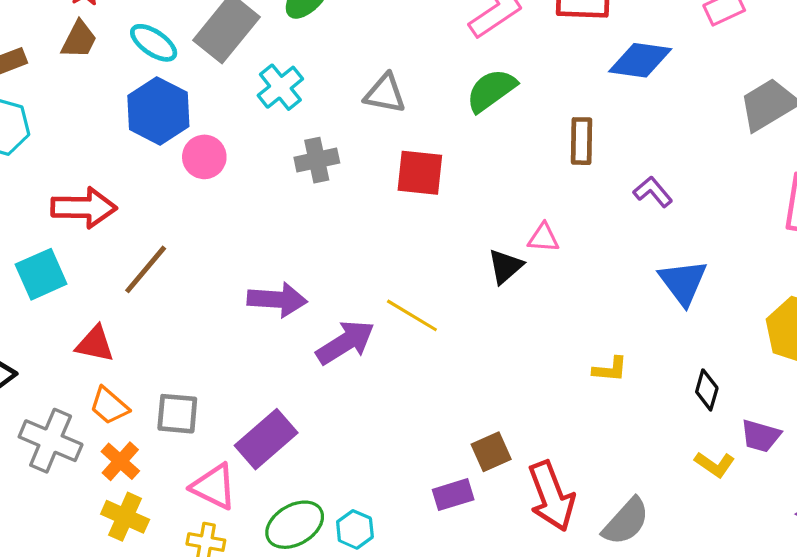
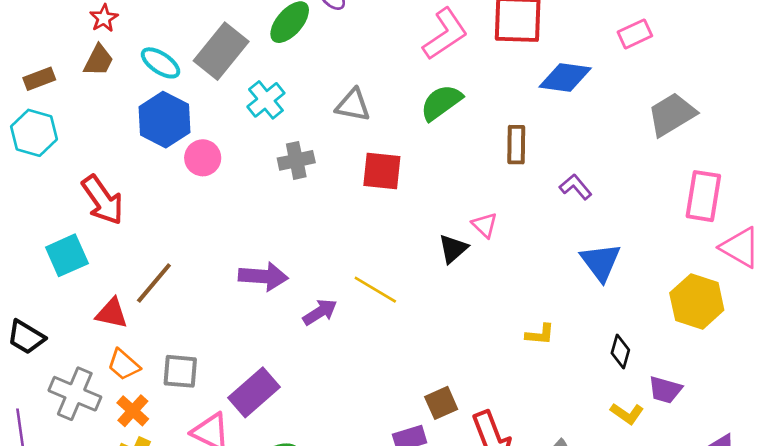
red arrow: (84, 208) -> (103, 200), turned 54
pink triangle: (544, 238) -> (485, 225), turned 40
brown line: (146, 269) -> (154, 283), moved
purple arrow: (345, 342) -> (320, 312), size x0.7

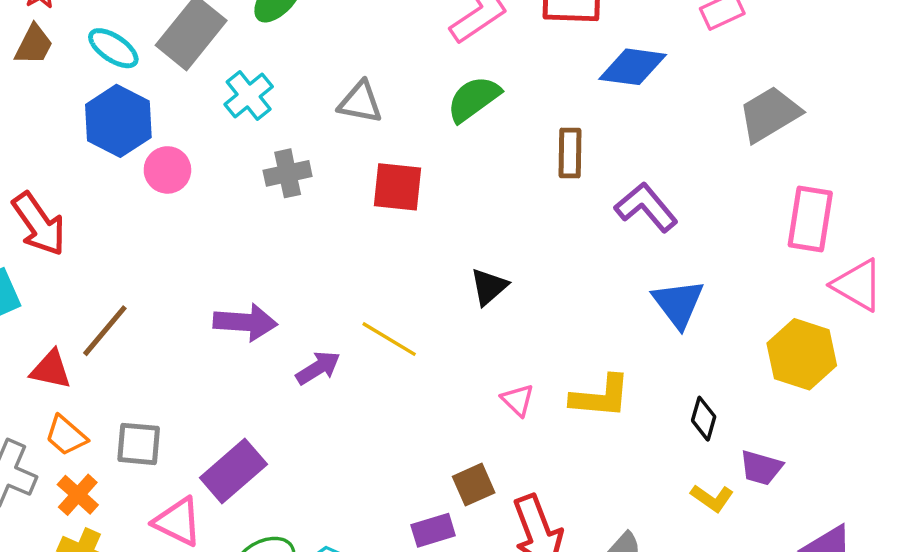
purple L-shape: (576, 187) -> (646, 207), size x1.5
pink triangle: (485, 225) -> (518, 400), moved
yellow L-shape: (540, 334) -> (600, 397), size x1.6

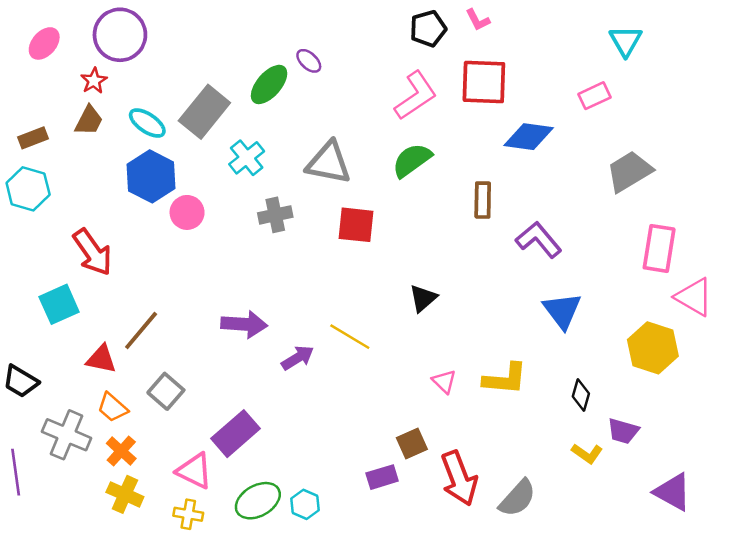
gray triangle: (360, 102) -> (329, 163), size x1.4
gray square: (139, 444) -> (166, 391), moved, turned 36

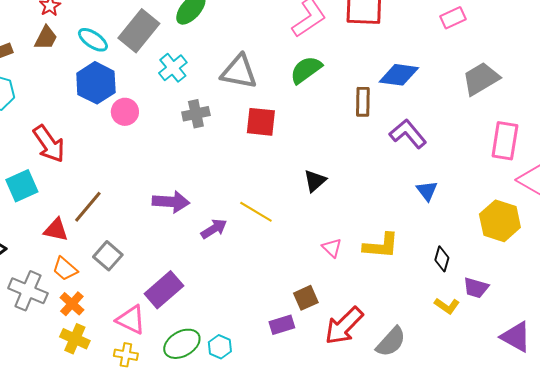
blue diamond: (529, 137) -> (399, 75), moved
blue triangle: (562, 311) -> (427, 191), size x0.7
red arrow: (459, 478) -> (344, 326), turned 66

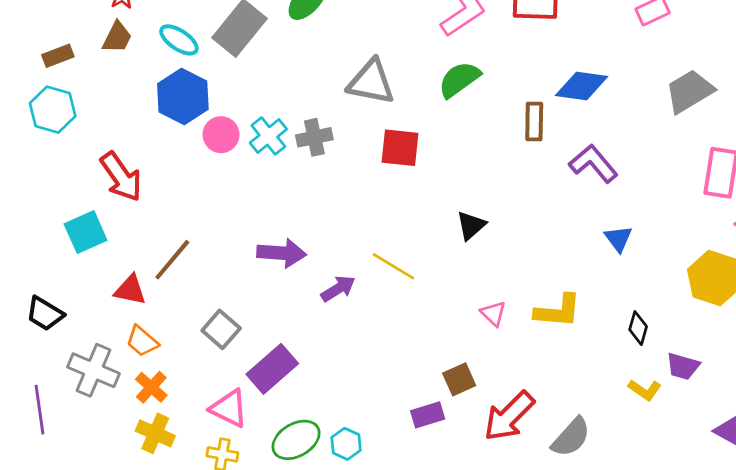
cyan cross: (173, 68) -> (268, 136), moved
gray square: (108, 256) -> (221, 329), moved

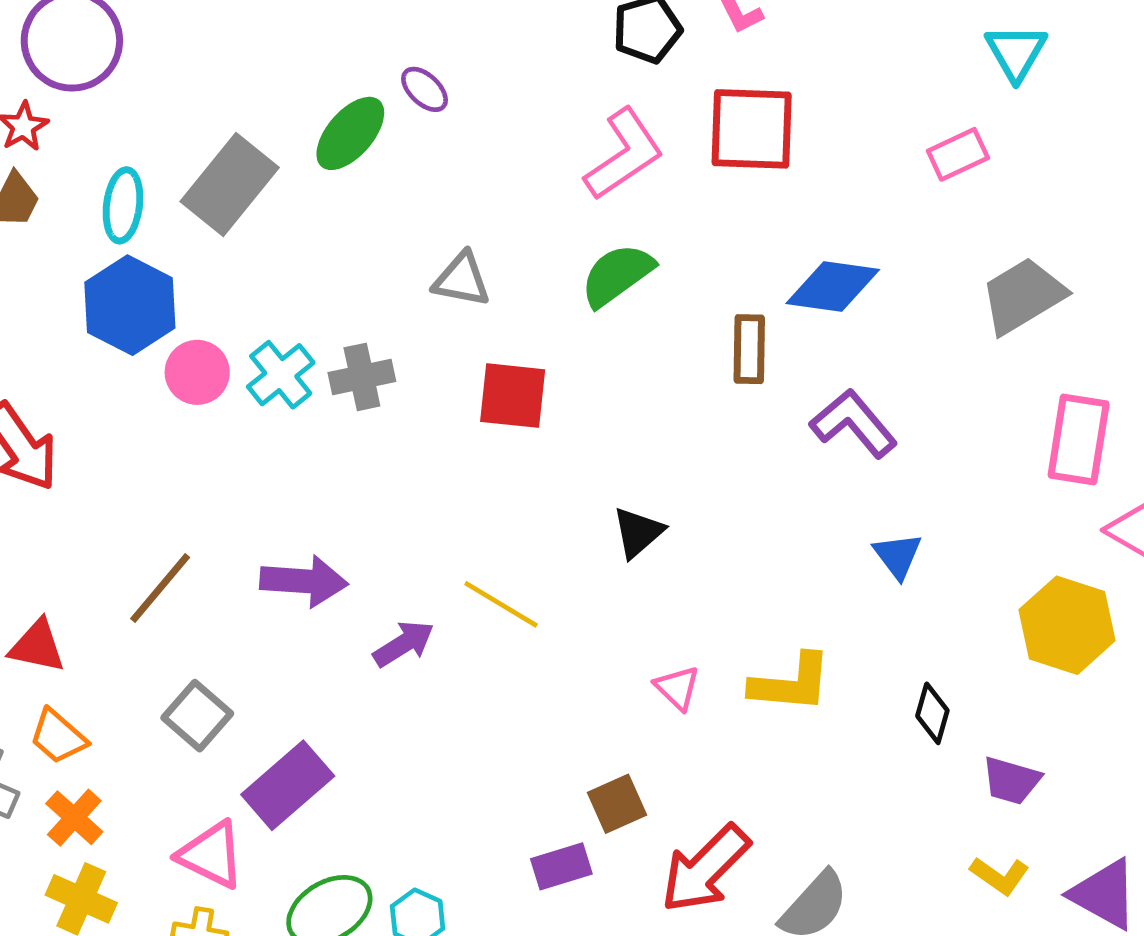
cyan ellipse: (179, 40) -> (123, 205), turned 63
gray triangle: (371, 82) -> (462, 280), size x0.7
brown line: (172, 260) -> (160, 588), moved
yellow L-shape: (645, 390) -> (1000, 876), moved

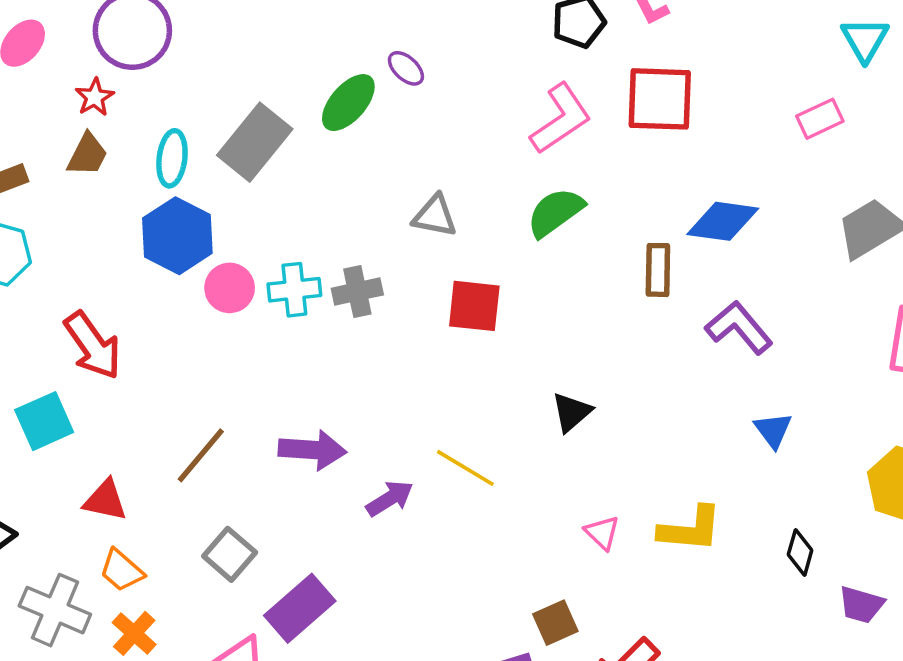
cyan cross: (281, 375) -> (294, 290), turned 33

